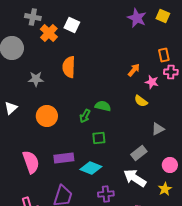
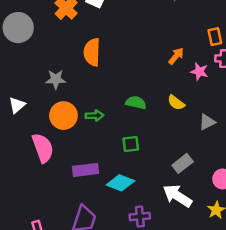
gray star: (36, 79) -> (56, 79), moved
yellow semicircle: (141, 101) -> (176, 103), moved
green arrow: (85, 116) -> (95, 116), moved, turned -120
gray triangle: (158, 129) -> (207, 122), moved
pink semicircle: (31, 162) -> (43, 148), moved

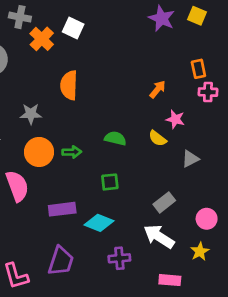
pink star: (199, 72) -> (175, 119), moved

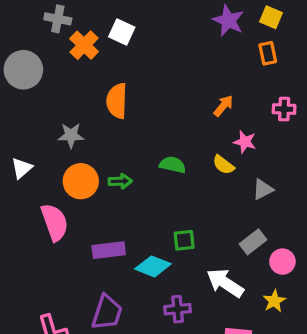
orange rectangle: (198, 69) -> (268, 53), moved
green square: (110, 182) -> (184, 240), moved
gray rectangle: (164, 202) -> (253, 242), moved

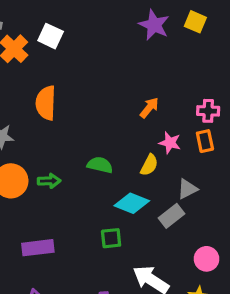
orange rectangle: (268, 53) -> (205, 141), moved
yellow semicircle: (223, 165) -> (149, 165), turned -100
gray rectangle: (253, 242) -> (172, 216), moved
cyan diamond: (153, 266) -> (132, 203), moved

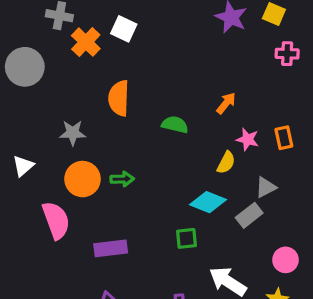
pink cross: (208, 111) -> (287, 54), moved
green semicircle: (100, 165) -> (175, 125), moved

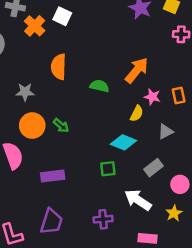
orange arrow: (226, 103) -> (137, 70), size x1.6
green arrow: (122, 179) -> (61, 126), turned 42
gray rectangle: (249, 215) -> (153, 168), moved

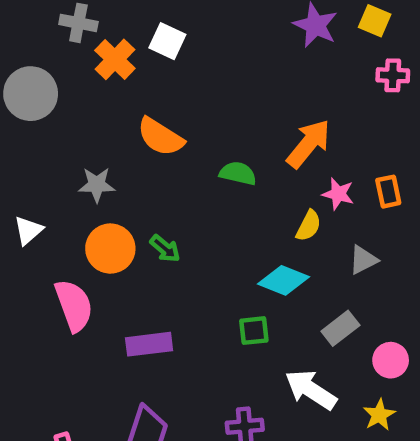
orange semicircle: (59, 67) -> (160, 137), turned -60

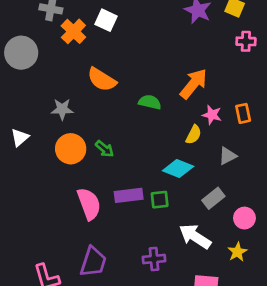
pink semicircle: (74, 305) -> (89, 204), moved
purple rectangle: (149, 344) -> (129, 195), moved

